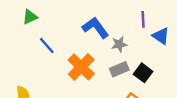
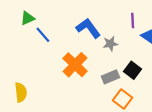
blue line: (47, 45) -> (43, 35), moved
gray rectangle: (119, 69) -> (110, 77), moved

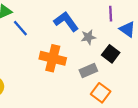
orange cross: (75, 65) -> (53, 58), turned -30
black square: (133, 70) -> (111, 54), moved

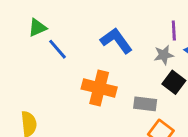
gray star: (88, 37) -> (164, 55), moved
gray rectangle: (88, 71) -> (145, 104), turned 30

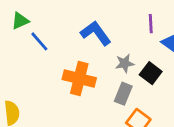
gray star: (164, 55) -> (125, 63), moved
gray rectangle: (145, 104) -> (123, 94), turned -75

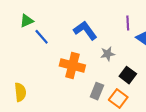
black square: (151, 73) -> (128, 75), moved
gray rectangle: (123, 94) -> (97, 91), moved

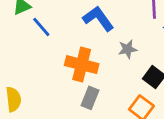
gray rectangle: (97, 91) -> (90, 98), moved

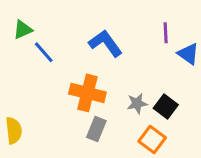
gray star: (128, 49) -> (137, 103), moved

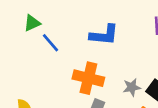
blue L-shape: (105, 43) -> (104, 35), turned 132

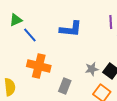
orange cross: (88, 78) -> (39, 66), moved

